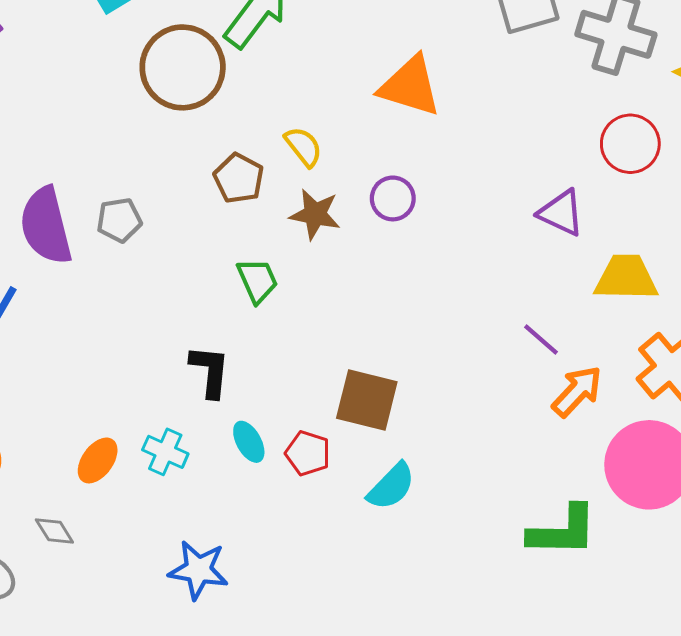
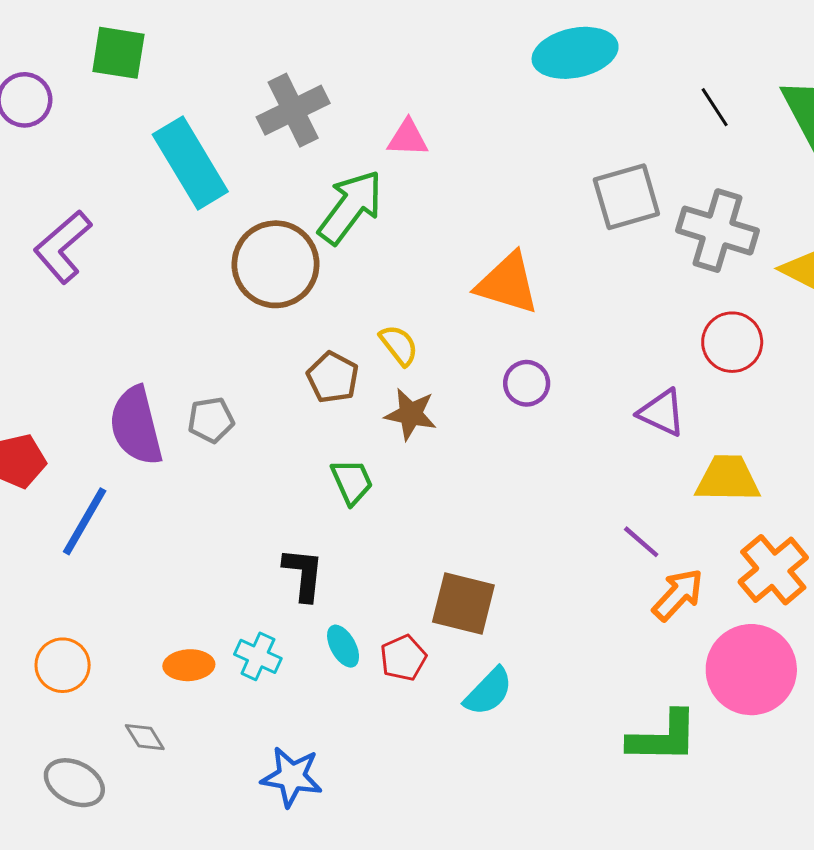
purple circle: (393, 198) -> (527, 383), moved
red pentagon: (308, 453) -> (403, 658), turned 30
orange ellipse: (98, 460) -> (189, 665), turned 51

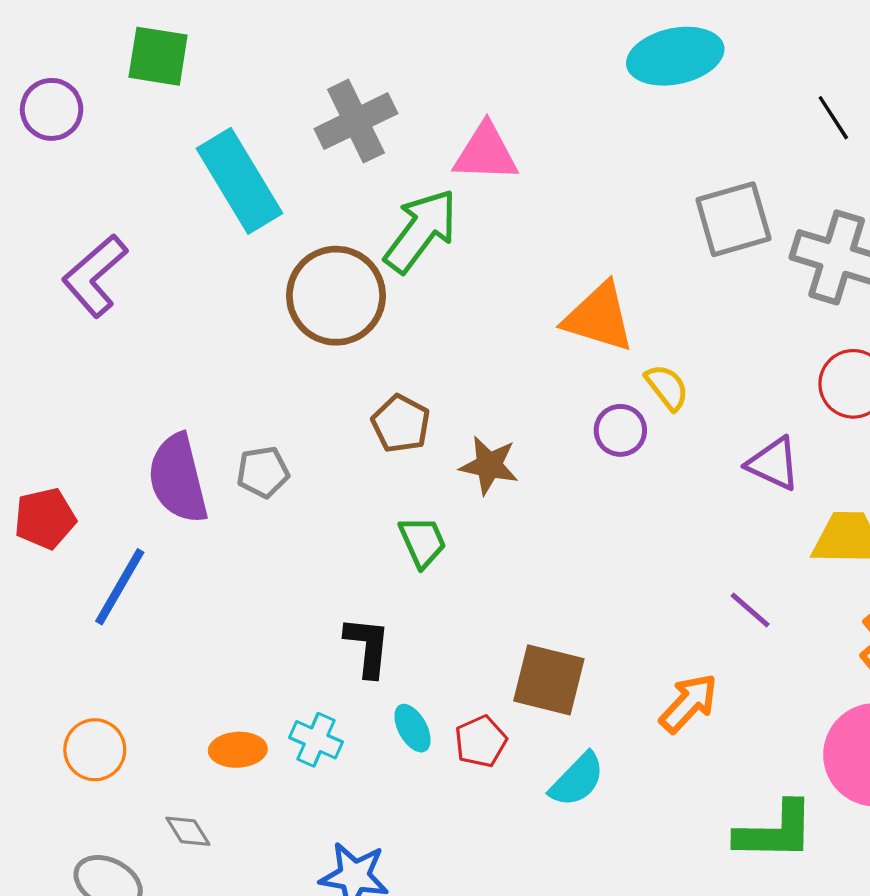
pink triangle: (408, 138) -> (486, 153), size x1.4
yellow semicircle: (399, 345) -> (667, 387), moved
orange arrow: (678, 595) -> (689, 703), moved

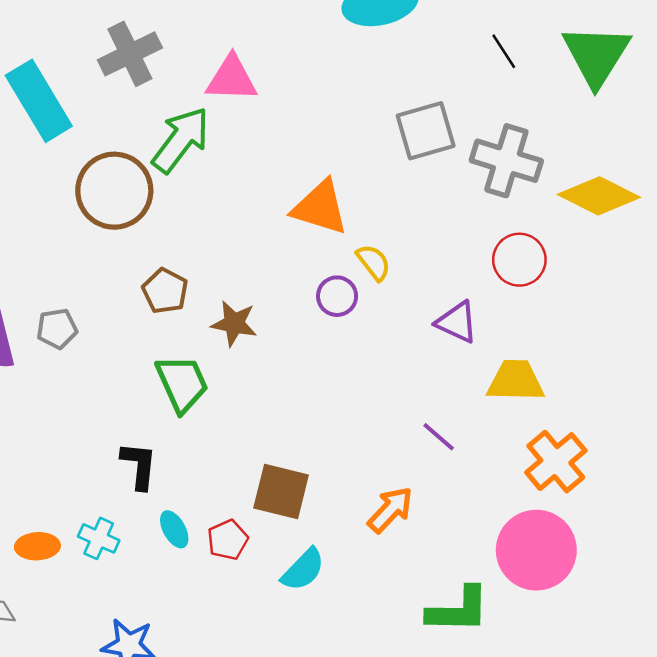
green trapezoid: (422, 542) -> (182, 383), size x1.4

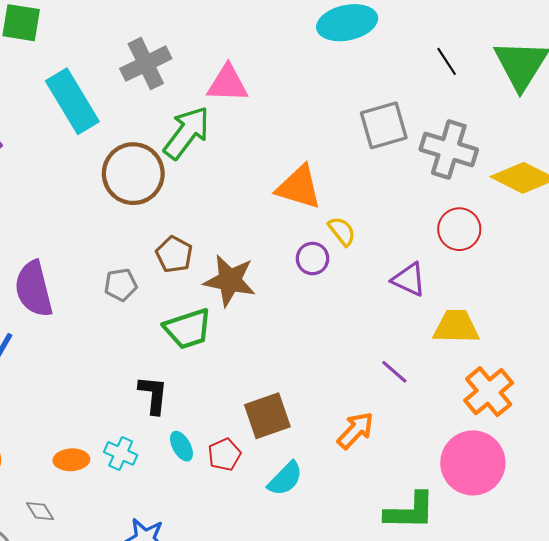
brown star: (234, 323) -> (230, 281), size x1.4
gray pentagon: (57, 329) -> (121, 285), moved
green trapezoid: (182, 383) -> (188, 329), turned 96
brown square: (281, 492) -> (267, 416), turned -33

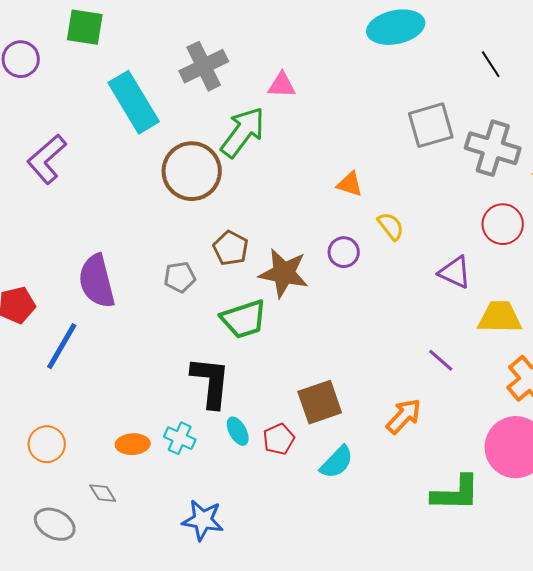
pink triangle: (228, 83) -> (282, 85), size x0.7
orange triangle: (299, 187) -> (350, 184), size x0.6
purple circle: (313, 259) -> (344, 252), moved
black L-shape: (153, 395) -> (211, 382), size x1.4

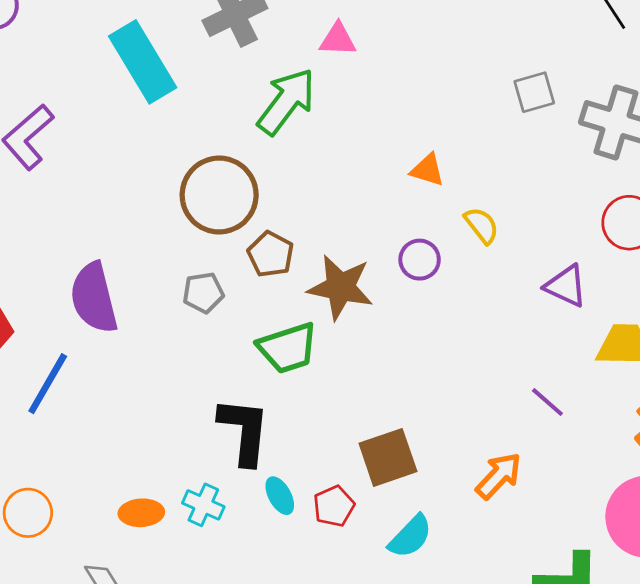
gray square: (431, 125) -> (534, 92), size x0.7
brown circle: (192, 171) -> (219, 195), moved

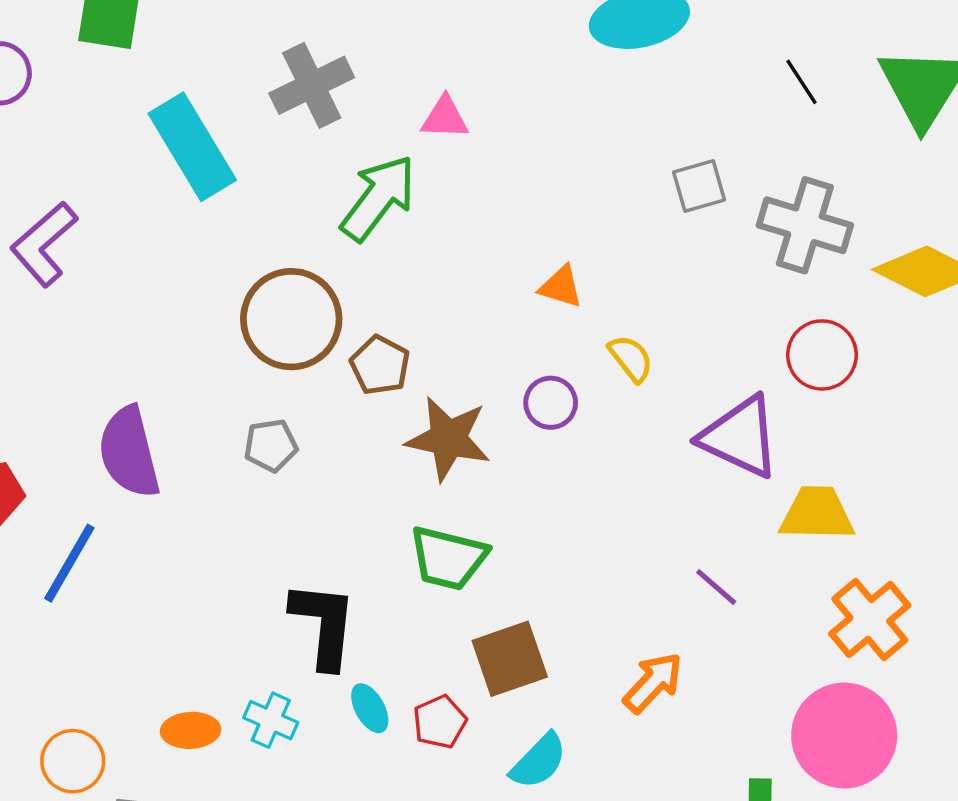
brown pentagon: (271, 254) -> (380, 365), moved
purple triangle: (566, 286) -> (740, 437), size x1.5
green trapezoid: (288, 348) -> (448, 558), moved, turned 32
orange circle: (28, 513) -> (73, 761), moved

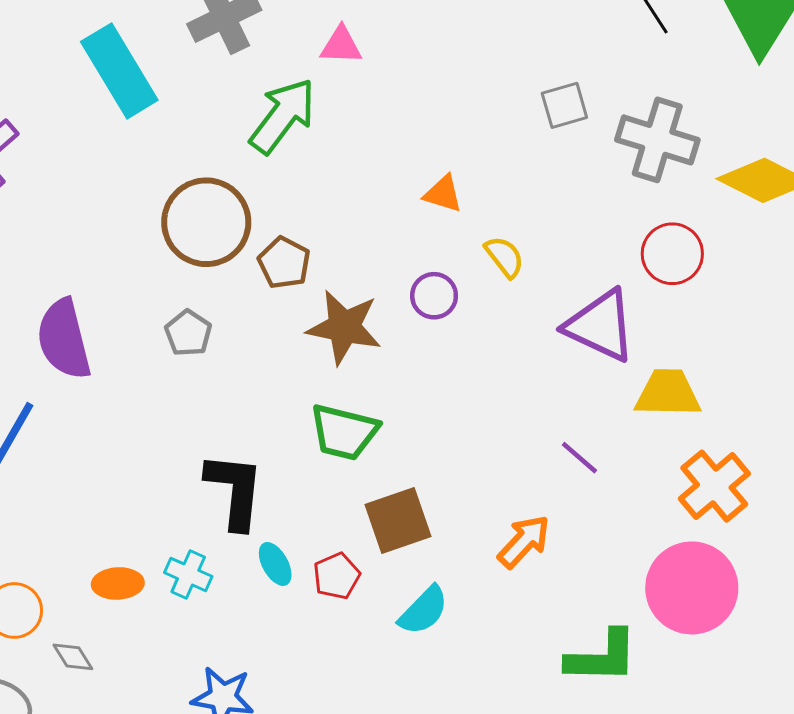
gray pentagon: (271, 445) -> (188, 333), turned -30

